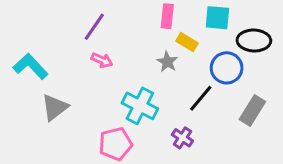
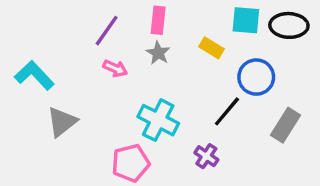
pink rectangle: (167, 16) -> (158, 20), moved
black ellipse: (254, 41) -> (289, 25), moved
gray star: (167, 62) -> (158, 53), moved

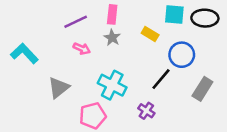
purple line: (107, 31) -> (76, 22), turned 30
gray triangle: (62, 122) -> (59, 88), moved

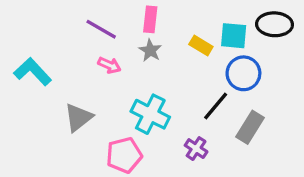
cyan square: (174, 14) -> (234, 36), moved
purple line: (76, 22) -> (101, 29), turned 55
gray rectangle: (202, 89) -> (250, 127), moved

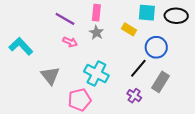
cyan square: (234, 36) -> (147, 13), moved
gray triangle: (78, 117) -> (50, 76), turned -30
purple cross: (196, 149) -> (134, 96), moved

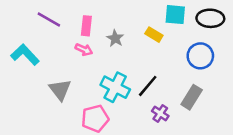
pink rectangle: (96, 13) -> (86, 26), moved
purple line: (65, 19) -> (49, 20), moved
blue circle: (156, 47) -> (200, 56), moved
black line: (138, 68) -> (148, 86), moved

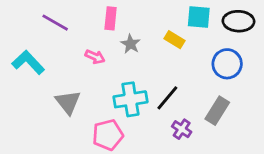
pink rectangle: (86, 26) -> (111, 18), moved
cyan cross: (115, 87) -> (130, 99), turned -36

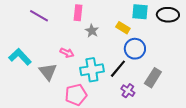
pink arrow: (95, 57) -> (67, 53), moved
cyan L-shape: (28, 62) -> (20, 57), moved
blue circle: (227, 64) -> (135, 49), moved

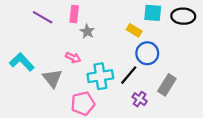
pink rectangle: (78, 13) -> (74, 14), moved
gray star: (92, 31) -> (87, 31), moved

